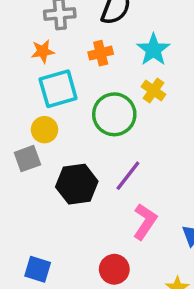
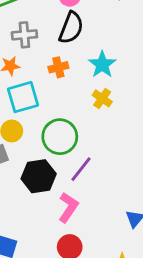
green circle: (114, 114) -> (60, 137), moved
pink L-shape: (145, 222) -> (68, 207), moved

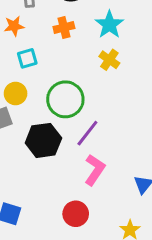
cyan square: (23, 97) -> (27, 58), size x0.6
pink L-shape: (68, 207) -> (95, 170), moved

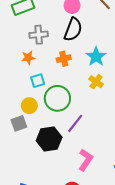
green circle: (65, 99) -> (57, 98), moved
purple line: (87, 133) -> (75, 123), moved

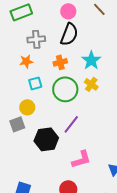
green circle: (57, 98) -> (65, 89), moved
pink L-shape: (86, 160) -> (81, 159), turned 40

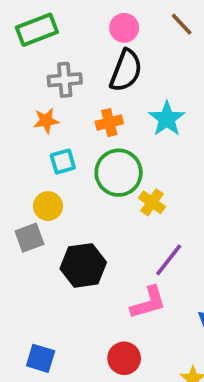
yellow cross: (91, 84) -> (152, 202), moved
purple line: (71, 124) -> (169, 260), moved

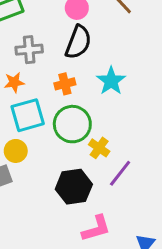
cyan square: (63, 162) -> (28, 115), size x1.6
purple line: (169, 260) -> (120, 173), moved
black hexagon: (83, 265) -> (74, 187), moved

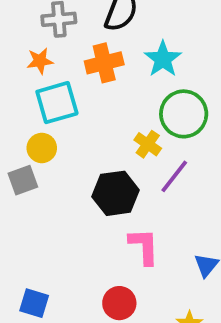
orange cross: (65, 84) -> (104, 63), size x1.4
green circle: (72, 124) -> (184, 114), moved
pink L-shape: (96, 228) -> (144, 246), turned -76

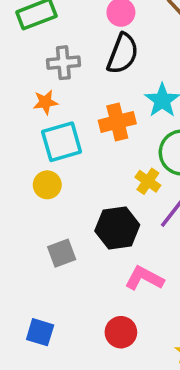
orange cross: (104, 63) -> (117, 122), moved
gray square: (23, 180) -> (62, 253), moved
pink L-shape: (144, 246) -> (144, 278), turned -60

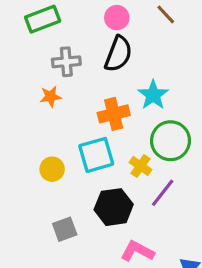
cyan square: (62, 142) -> (96, 155), moved

